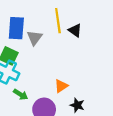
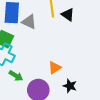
gray triangle: (34, 38) -> (29, 22), turned -42

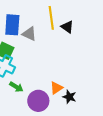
orange triangle: (55, 68) -> (56, 88), moved

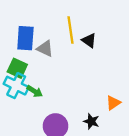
green arrow: (16, 87) -> (35, 91), moved
orange triangle: (56, 88) -> (113, 103), moved

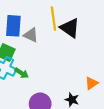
black triangle: (89, 40) -> (70, 28), size x1.5

